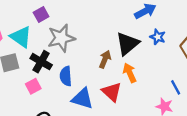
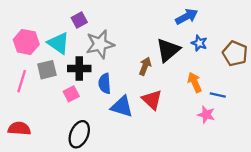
black cross: (41, 62) -> (79, 68), turned -30
orange arrow: (130, 73) -> (195, 82), moved
blue line: (176, 87) -> (218, 95), turned -48

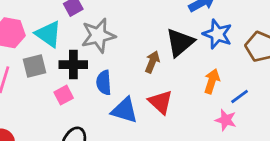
blue star: (199, 43) -> (217, 34), size x1.5
orange arrow: (195, 82) -> (212, 81), turned 42
blue line: (218, 95) -> (240, 96), turned -49

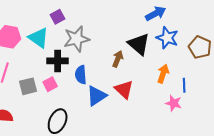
black triangle: (180, 42) -> (139, 44), turned -40
gray square: (35, 66) -> (28, 86), moved
blue line: (240, 96) -> (184, 85), turned -56
blue triangle: (125, 110) -> (97, 96), turned -50

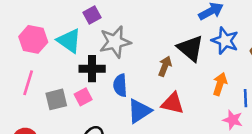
red triangle: (124, 89) -> (173, 103), turned -30

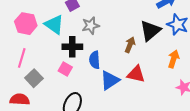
gray star: (115, 42) -> (91, 26), size x0.7
black triangle: (191, 48) -> (150, 31), turned 40
pink square: (83, 97) -> (65, 69), turned -32
gray square: (56, 99) -> (34, 78), moved, turned -30

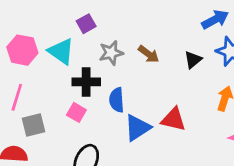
black triangle: (150, 31) -> (193, 60), size x0.6
brown arrow: (130, 45) -> (149, 54), moved, turned 105
gray square: (34, 78) -> (33, 125), turned 30

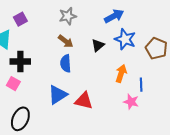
gray star: (111, 53) -> (68, 16), moved
blue semicircle: (117, 100) -> (66, 63), moved
red triangle: (174, 119) -> (84, 101), moved

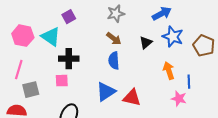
orange arrow: (121, 74) -> (169, 71), turned -36
pink square: (13, 84) -> (62, 81), turned -32

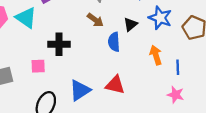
black cross: (69, 59) -> (59, 44), moved
blue semicircle: (114, 61) -> (114, 42), moved
blue triangle: (106, 92) -> (80, 90), moved
pink star: (179, 99) -> (176, 95), moved

